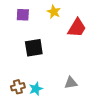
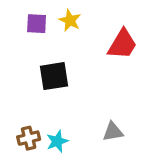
yellow star: (54, 12) -> (70, 20), moved

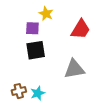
purple square: (37, 24) -> (32, 28), moved
gray triangle: (113, 132) -> (74, 69), moved, size x1.5

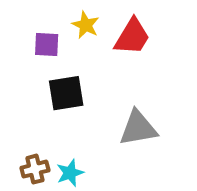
purple square: (32, 28) -> (47, 44), moved
red trapezoid: (81, 29) -> (132, 37), moved

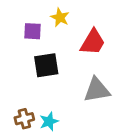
red trapezoid: (132, 37) -> (93, 42), moved

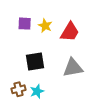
yellow star: (60, 17) -> (45, 26), moved
black square: (46, 65) -> (35, 62), moved

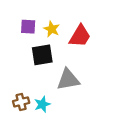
black square: (35, 62) -> (42, 55), moved
gray triangle: (73, 68) -> (68, 80), moved

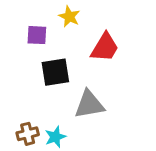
yellow star: (52, 29) -> (69, 17), moved

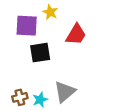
purple square: (37, 35) -> (27, 26), size x1.5
gray triangle: (89, 104) -> (65, 92), moved, turned -30

